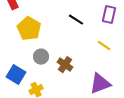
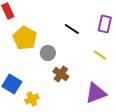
gray circle: (41, 57) -> (48, 53), moved

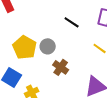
yellow pentagon: (25, 38) -> (25, 47), moved

